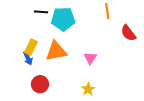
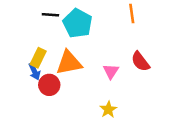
cyan pentagon: (63, 19) -> (78, 23), turned 30
red semicircle: (128, 33) -> (140, 61), moved
red circle: (40, 84) -> (49, 85), moved

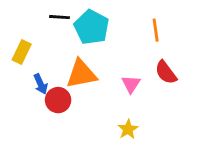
orange line: (132, 13) -> (156, 30), moved
yellow rectangle: (38, 58) -> (22, 52), moved

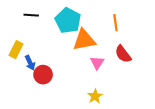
black line: (60, 17) -> (31, 15), moved
yellow rectangle: (22, 52) -> (16, 50), moved
orange triangle: (81, 74) -> (84, 40), moved

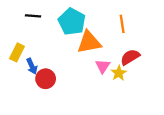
red semicircle: (123, 54) -> (130, 57), turned 96
yellow star: (95, 96) -> (119, 73), moved

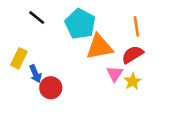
black line: (33, 16) -> (37, 17), turned 35
red semicircle: (130, 57) -> (133, 55), moved

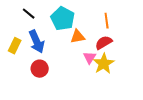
orange triangle: (99, 47) -> (78, 37), size x0.7
blue arrow: (35, 74) -> (37, 42), moved, size x1.6
yellow star: (133, 81) -> (104, 64), size x1.5

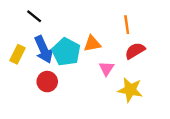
cyan pentagon: (63, 19) -> (66, 52), moved
red semicircle: (104, 43) -> (135, 51), moved
yellow star: (104, 64) -> (130, 90), moved, turned -30

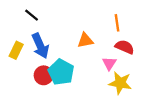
red semicircle: (135, 51) -> (125, 47), turned 54
cyan pentagon: (66, 52) -> (61, 72), moved
pink triangle: (106, 68) -> (109, 63), moved

